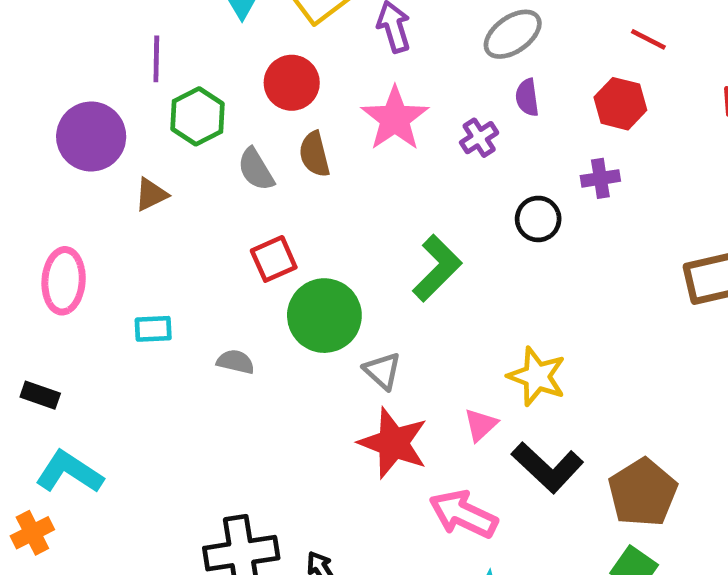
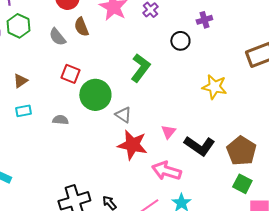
green hexagon: (198, 116) -> (18, 26), moved
brown triangle: (151, 194) -> (20, 81), moved
red square: (274, 259) -> (70, 74), turned -36
yellow star: (537, 376) -> (214, 87), moved

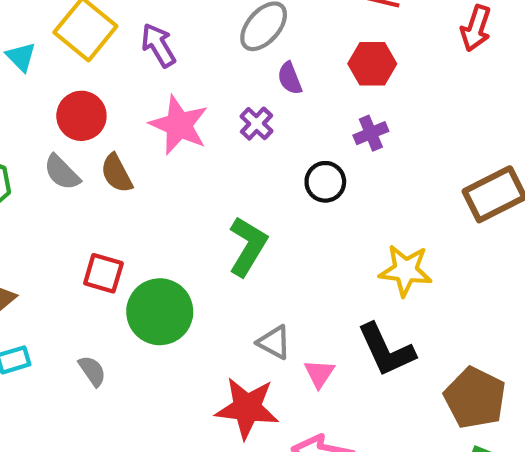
gray semicircle: (57, 37) -> (62, 172), moved
gray triangle: (123, 115) -> (274, 342), moved
gray semicircle: (60, 120) -> (92, 371), turned 56
black L-shape: (199, 146) -> (386, 350), moved, turned 36

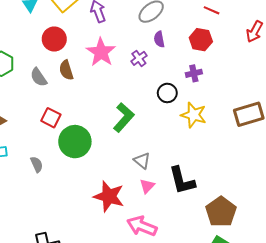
gray semicircle: (62, 172) -> (39, 77), moved
yellow star: (406, 270) -> (194, 115), moved
gray triangle: (274, 342) -> (142, 161), moved

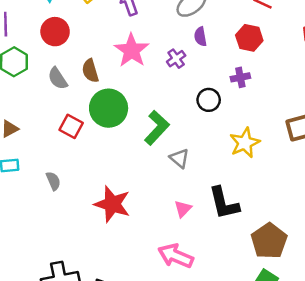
red circle: (54, 39) -> (55, 32), moved
yellow star: (194, 115) -> (245, 143), moved, turned 30
green circle: (75, 142) -> (109, 108), moved
gray triangle: (142, 161) -> (179, 158), moved
red star: (109, 196) -> (112, 204), moved

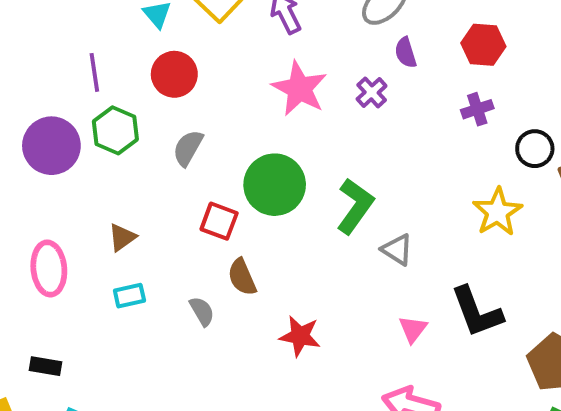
brown semicircle: (90, 71) -> (242, 277), moved
gray semicircle: (58, 78) -> (188, 148), turned 70
black circle: (209, 100) -> (535, 149), moved
red star: (112, 204) -> (300, 336), size x0.7

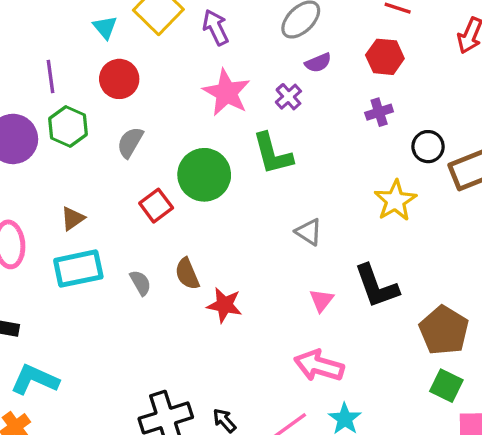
purple semicircle: (406, 53) -> (318, 63), turned -96
green L-shape: (355, 206) -> (273, 154), moved, turned 129
red square: (219, 221) -> (156, 206), turned 32
brown semicircle: (242, 277) -> (187, 274), moved
cyan rectangle: (129, 296) -> (78, 269), size x1.8

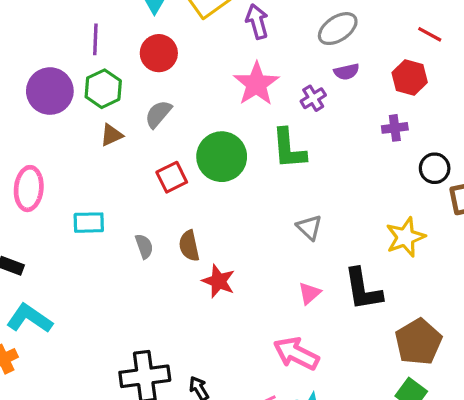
yellow star: (395, 201) -> (405, 237), moved
brown triangle: (73, 218) -> (111, 135), moved
cyan rectangle: (78, 269) -> (89, 223), size x0.7

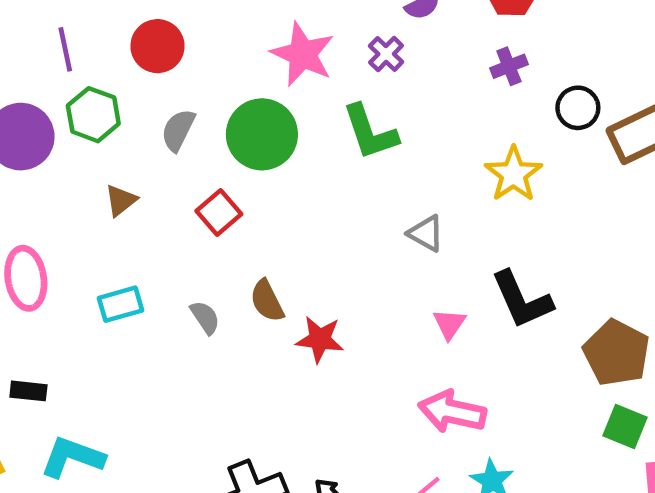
brown triangle: (111, 135) -> (121, 200), moved
green circle: (222, 157) -> (262, 134), moved
yellow star: (405, 237) -> (513, 174), moved

